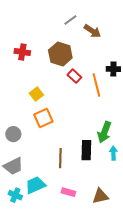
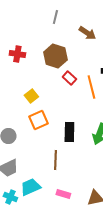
gray line: (70, 20) -> (55, 17), moved, turned -40
black rectangle: (86, 150) -> (69, 132), moved

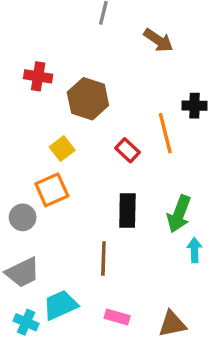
brown hexagon: (55, 56) -> (88, 99), moved
red rectangle: (69, 78) -> (127, 150), moved
orange square: (38, 120) -> (52, 190), moved

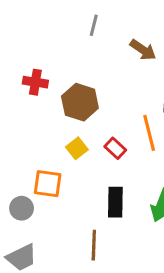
yellow square: (62, 149) -> (77, 148), moved
orange square: (52, 190) -> (48, 184), turned 32

